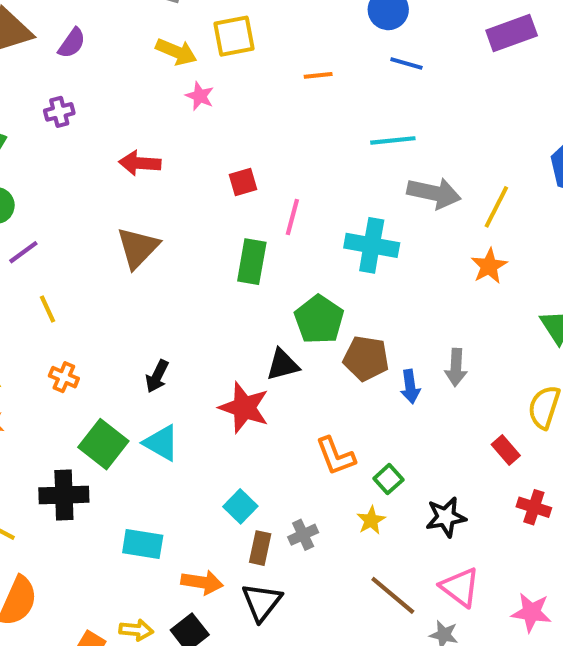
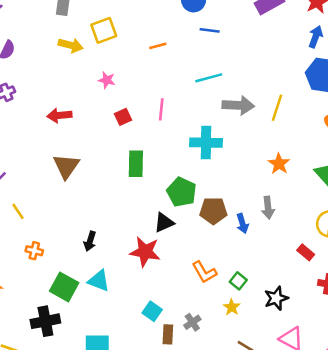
pink star: (200, 96) -> (107, 80), moved
pink line: (292, 217) -> (161, 109), moved
orange star: (489, 266) -> (279, 164), moved

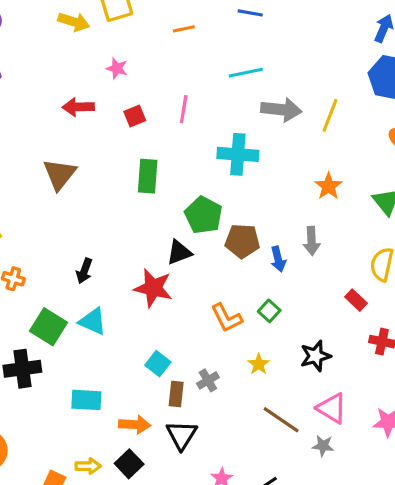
red arrow: (59, 115) -> (78, 107), moved
green square: (238, 281) -> (269, 311), moved

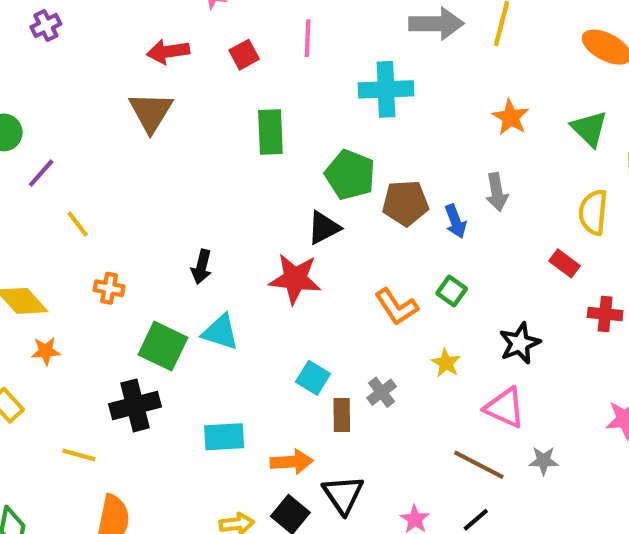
brown triangle: (60, 174) -> (151, 112), moved
pink triangle: (332, 408) -> (505, 408), moved
brown line: (281, 420) -> (479, 465), moved
black triangle: (182, 435) -> (343, 495), moved

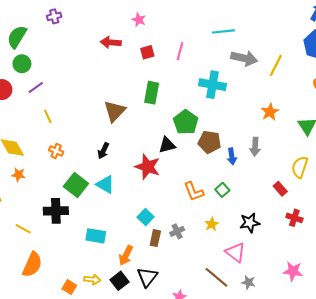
brown triangle: (151, 112) -> (115, 111), moved
orange arrow: (292, 462) -> (126, 255), turned 108

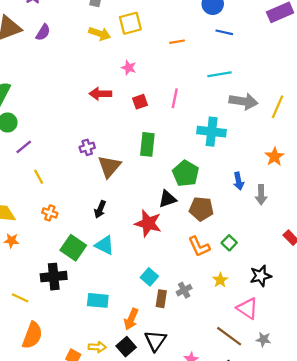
purple cross: (54, 16) -> (87, 147), moved
brown pentagon: (209, 142) -> (201, 209), moved
blue arrow: (232, 156) -> (239, 181), moved

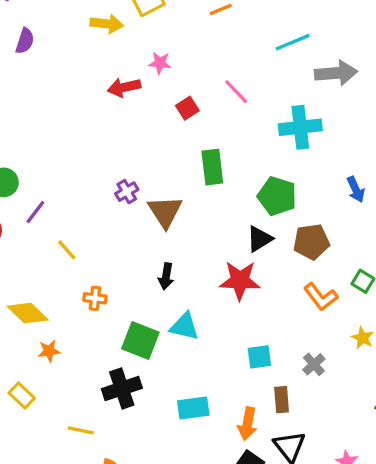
red arrow: (100, 94) -> (124, 87), moved
pink line: (175, 98) -> (236, 92), turned -42
cyan square: (149, 277) -> (259, 357), turned -35
brown rectangle: (161, 299) -> (282, 400), moved

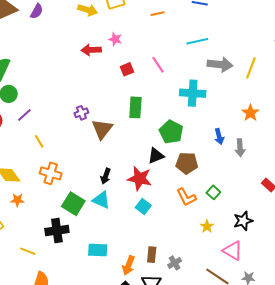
black arrow: (166, 276) -> (106, 176), moved
orange cross: (95, 298) -> (51, 173), size x1.5
cyan square: (259, 357) -> (143, 207), moved, turned 35
gray cross: (314, 364) -> (175, 263), moved

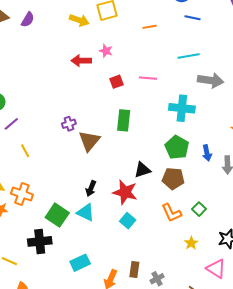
pink line: (158, 65) -> (148, 78), turned -54
green pentagon: (171, 132) -> (177, 147), moved
orange cross: (51, 173) -> (22, 194), moved
cyan rectangle: (98, 250) -> (80, 263), turned -30

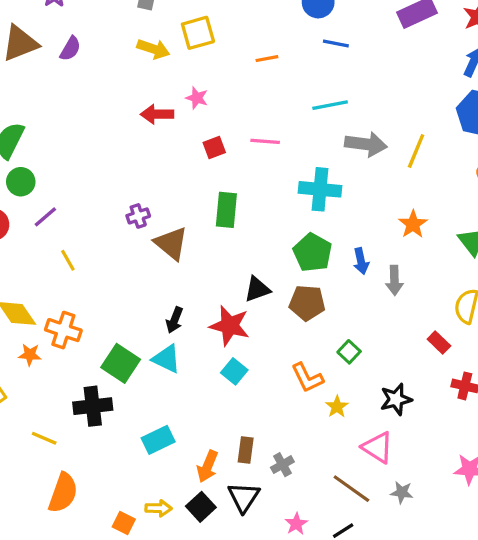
brown triangle: (89, 141) -> (171, 243), turned -30
orange L-shape: (172, 213) -> (307, 378), moved

